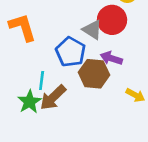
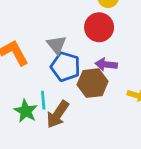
gray triangle: (92, 30) -> (57, 45), moved, turned 30
green star: (29, 102) -> (26, 111), moved

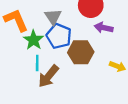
purple arrow: (106, 65) -> (104, 28), moved
green star: (26, 111) -> (34, 40), moved

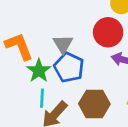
brown hexagon: (81, 52) -> (94, 104), moved

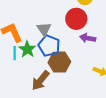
cyan line: (42, 98) -> (15, 53), moved
brown hexagon: (94, 104) -> (59, 62), moved

